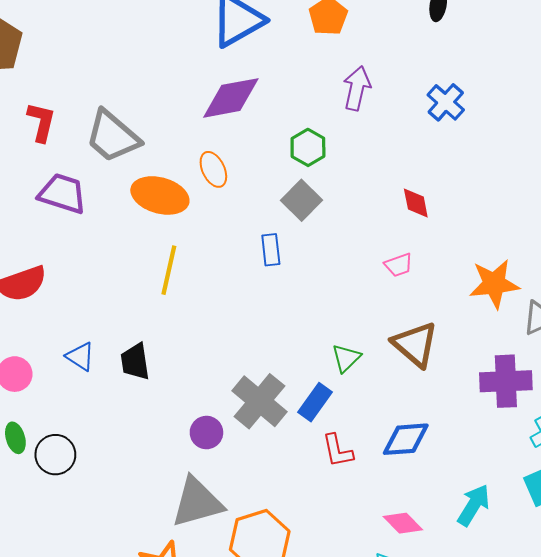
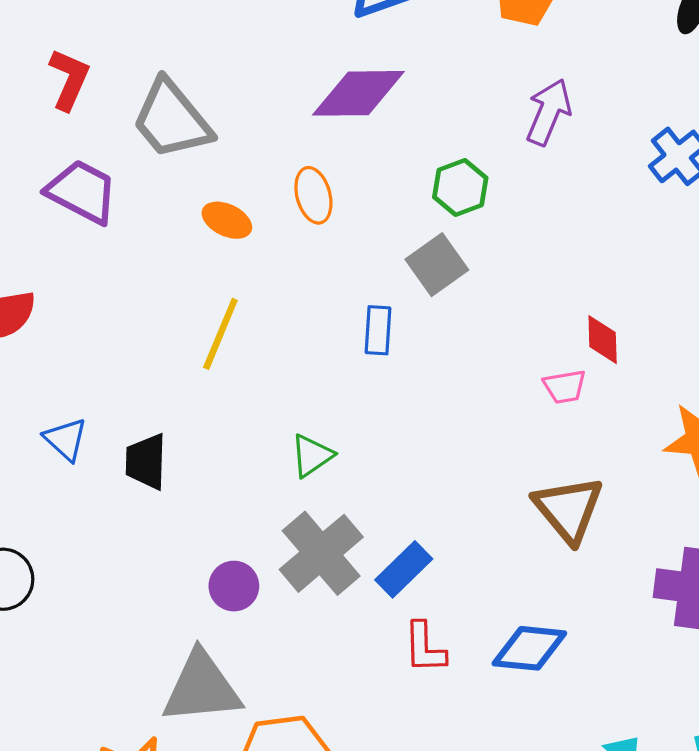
orange ellipse: (160, 195) -> (227, 220), size x0.6
red diamond: (416, 203) -> (603, 340), moved
green triangle: (346, 358) -> (312, 456), moved

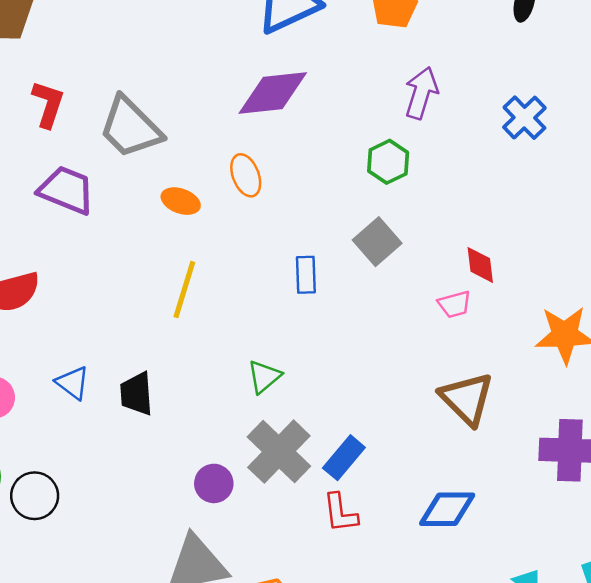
green hexagon: (460, 187) -> (388, 162), moved
gray square: (437, 265) -> (377, 242), moved
red L-shape: (425, 648) -> (340, 513), moved

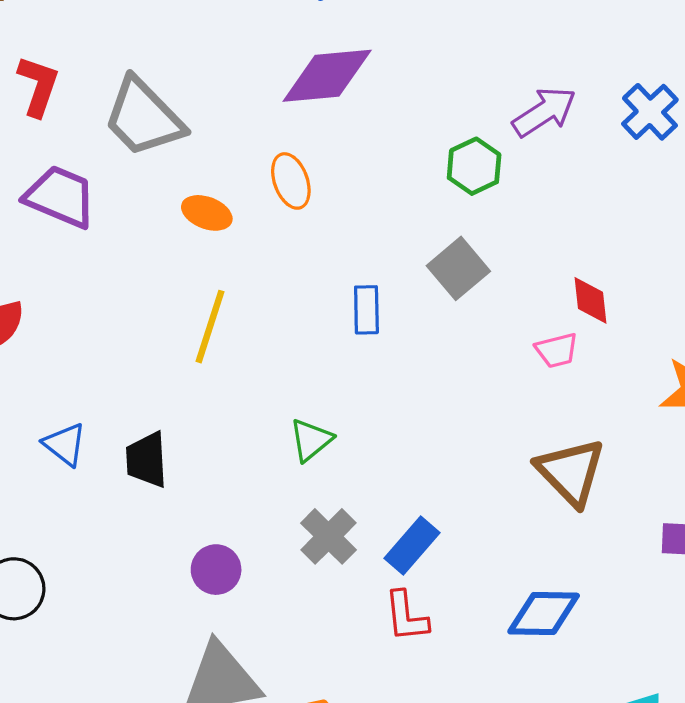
purple arrow: (421, 93) -> (544, 112), moved, turned 39
gray cross: (279, 452) -> (329, 536), size x0.7
purple circle: (214, 483) -> (216, 570), moved

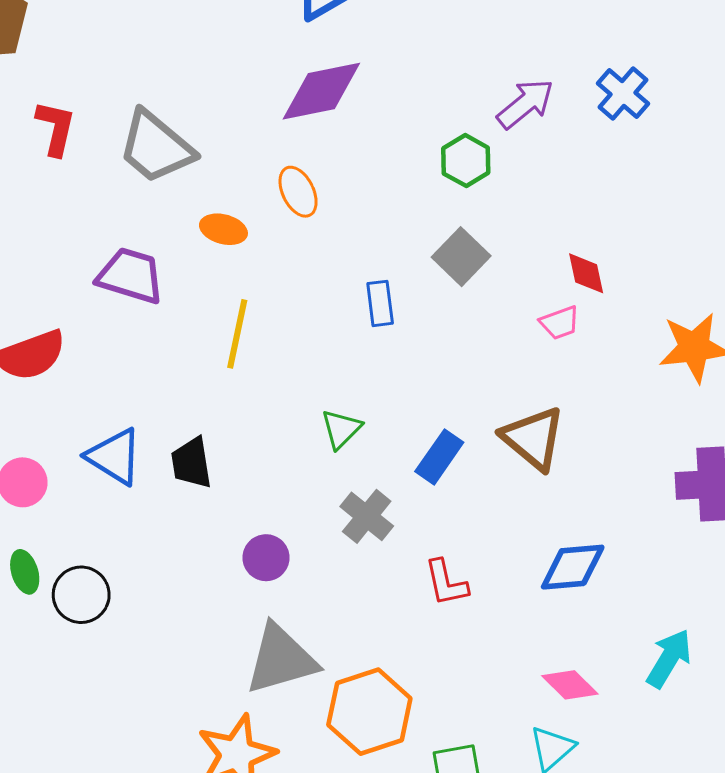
purple trapezoid: (60, 197) -> (131, 276), moved
blue triangle: (65, 444) -> (114, 457), size x1.4
brown triangle: (571, 472) -> (533, 438), moved
blue rectangle: (412, 545) -> (439, 457), moved

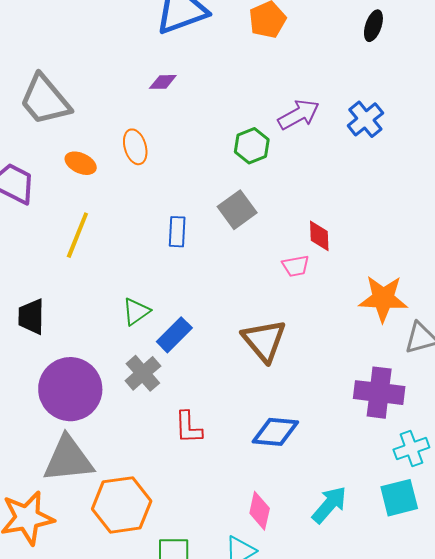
purple diamond: (321, 91) -> (163, 82), size x0.5
blue rectangle: (439, 457) -> (174, 335), moved
purple circle: (266, 558) -> (70, 389), size x2.0
pink diamond: (570, 685) -> (260, 511), turned 48

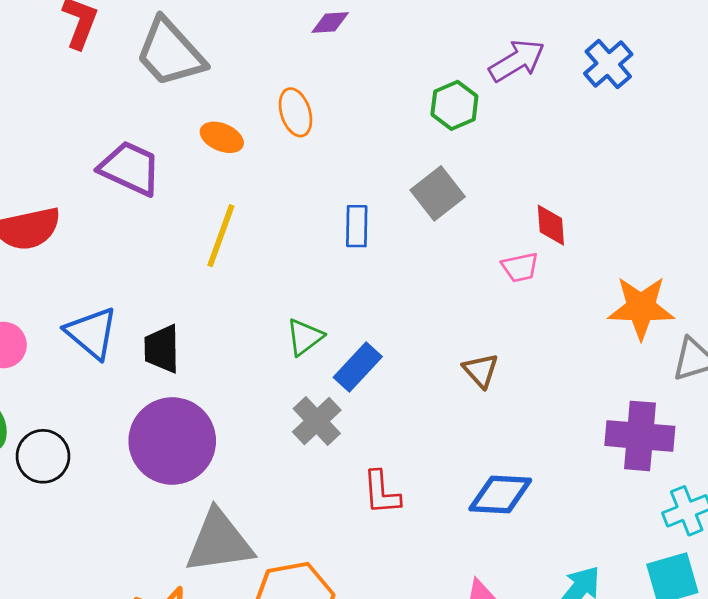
brown triangle: (264, 341) -> (481, 370), size x0.6
purple circle: (70, 389) -> (172, 441), moved

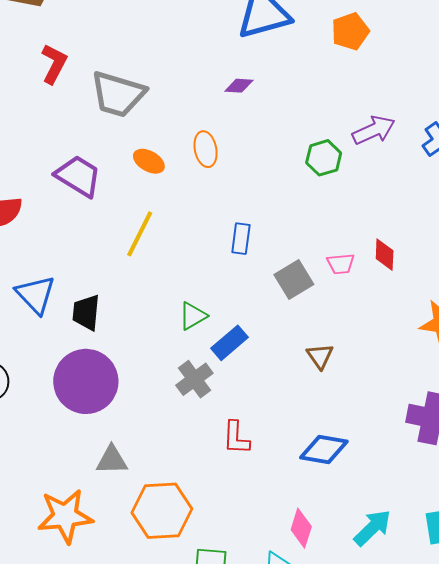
gray trapezoid: (170, 53) -> (118, 94), turned -38
gray square: (438, 193) -> (294, 280), moved
pink trapezoid: (520, 267) -> (341, 264), moved
gray triangle: (219, 542) -> (112, 460), size x0.6

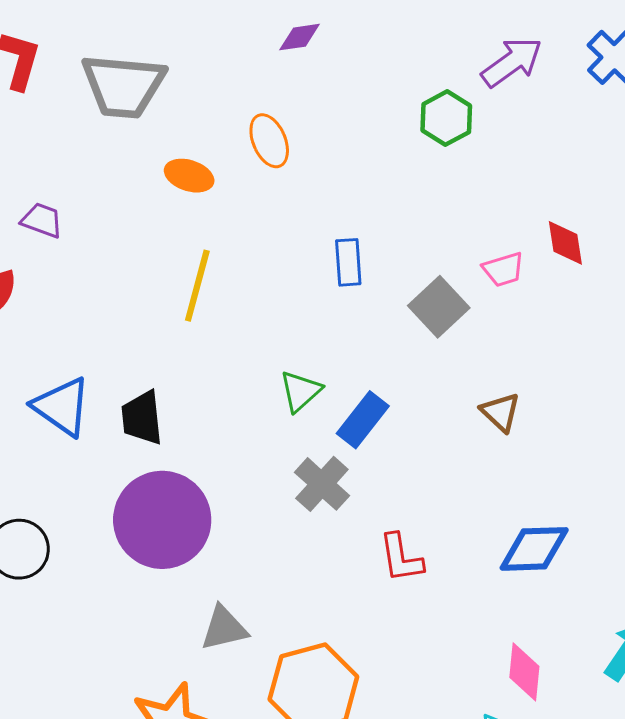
purple trapezoid: (78, 176) -> (42, 220), moved, size x0.6

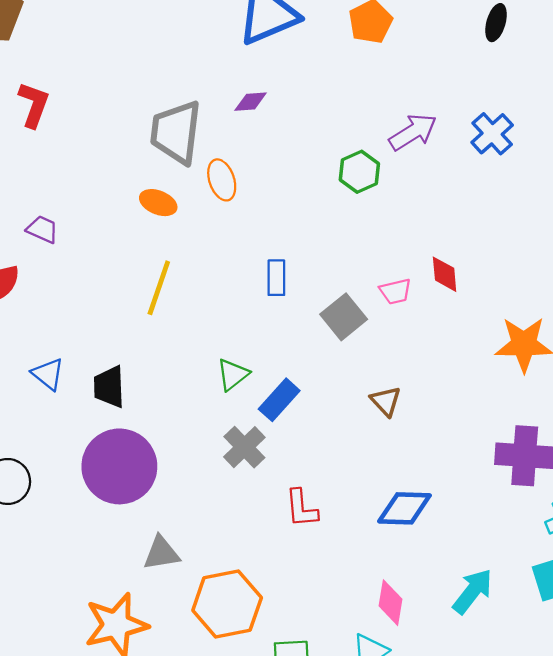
gray trapezoid: (123, 86) -> (176, 132), moved, turned 88
blue triangle: (62, 407) -> (48, 374), size x0.7

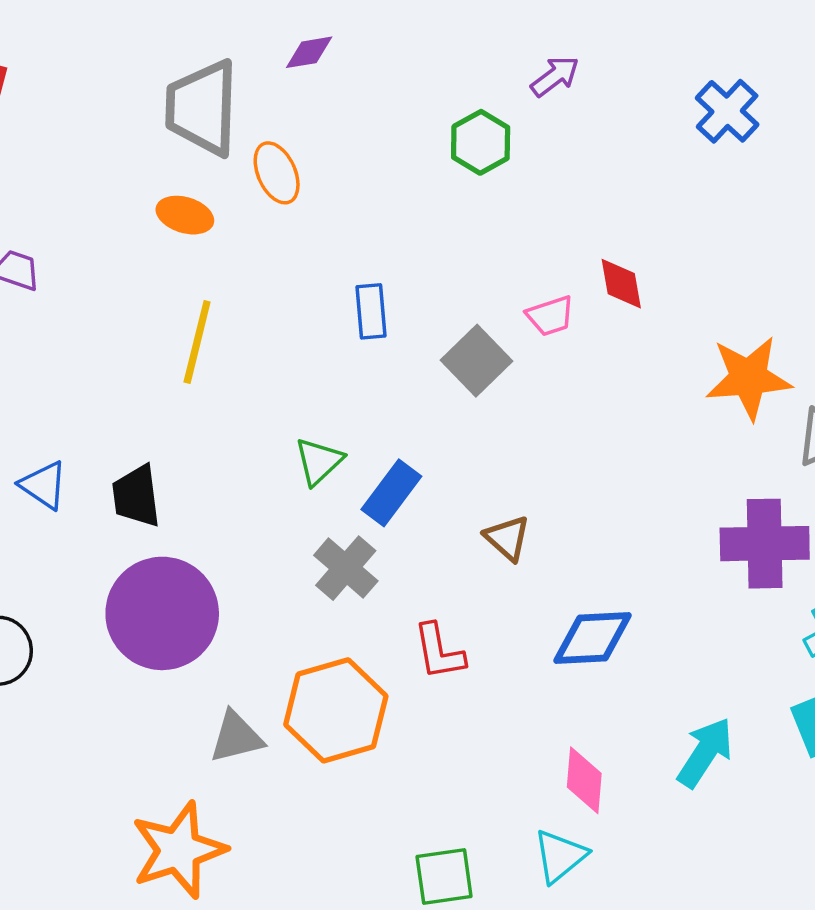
purple arrow: (413, 132) -> (555, 76), size x0.7
blue cross: (492, 134) -> (727, 111), moved
brown triangle: (386, 401) -> (507, 538), moved
orange hexagon: (227, 604) -> (336, 710), moved

